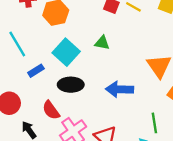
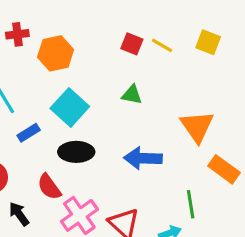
green triangle: (102, 43) -> (132, 95), moved

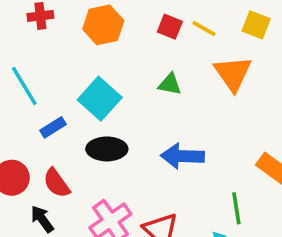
orange hexagon: (56, 53) -> (103, 25), moved
orange triangle: (197, 126) -> (233, 73), moved
red semicircle: (49, 187) -> (57, 183), moved

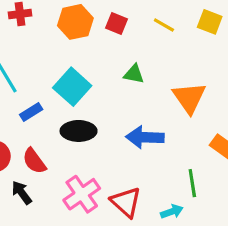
red square: (170, 27) -> (116, 23), moved
orange triangle: (233, 73) -> (189, 98), moved

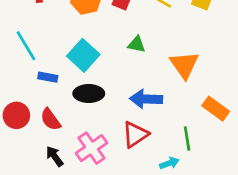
blue rectangle: (31, 112) -> (48, 77), turned 42
black arrow: (22, 193) -> (55, 156), moved
red triangle: (126, 202) -> (135, 134), moved, turned 44

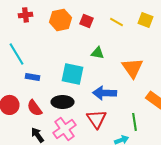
cyan square: (83, 55) -> (72, 74), moved, turned -30
black ellipse: (89, 94) -> (62, 102), moved
red triangle: (135, 134) -> (96, 119), turned -30

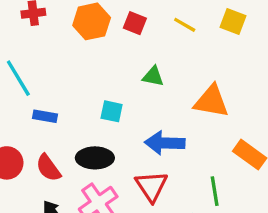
orange triangle: (132, 68) -> (211, 101), turned -45
cyan square: (72, 74) -> (112, 111), size x0.6

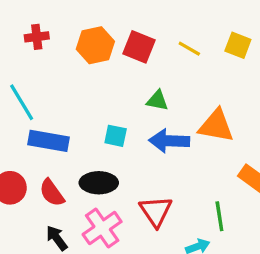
red square: (135, 23) -> (139, 47), size x1.4
blue rectangle: (45, 116) -> (48, 141), size x1.6
blue arrow: (165, 143) -> (169, 141), moved

